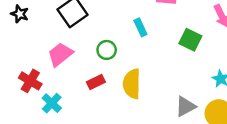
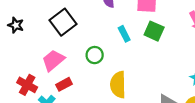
green square: (190, 40) -> (154, 31), moved
red rectangle: (96, 82) -> (64, 84), moved

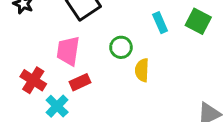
pink trapezoid: (53, 60) -> (68, 51), turned -45
yellow semicircle: (118, 85) -> (142, 70), moved, size x0.7

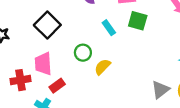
yellow semicircle: (142, 70) -> (102, 67), turned 54
red cross: (33, 80) -> (21, 80), moved, turned -30

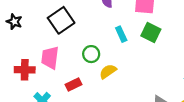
red rectangle: (57, 86) -> (73, 84), moved

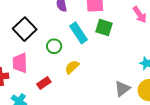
cyan rectangle: (121, 34) -> (79, 33), size x1.5
green circle: (91, 54) -> (54, 46), moved

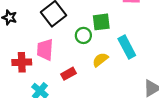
green square: (104, 27) -> (101, 22), moved, turned -30
cyan rectangle: (79, 33) -> (127, 47), moved

